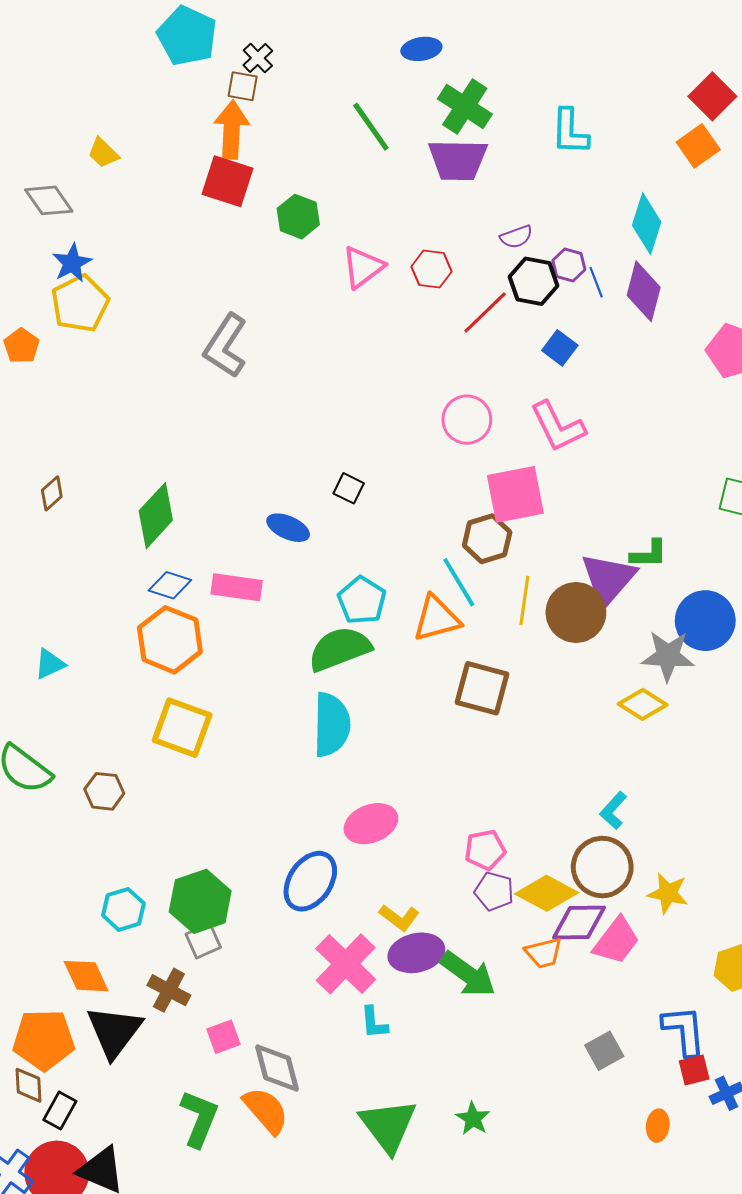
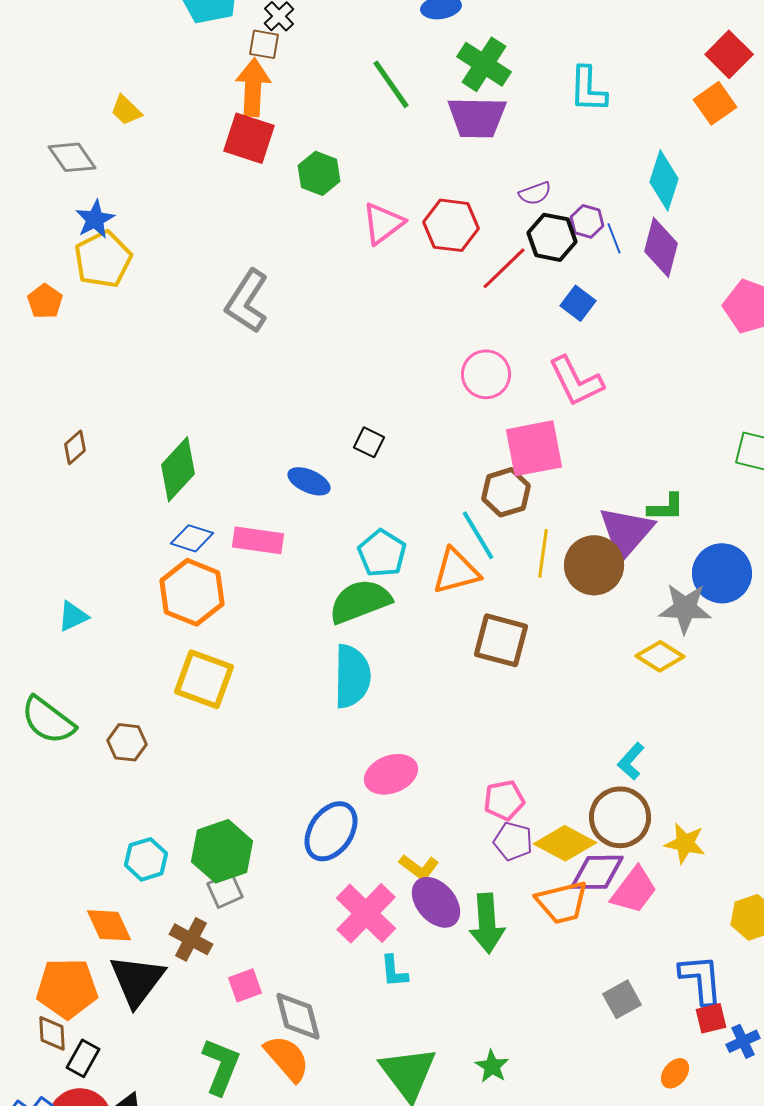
red hexagon: (432, 269) -> (451, 225), size x1.4
purple ellipse: (416, 953) -> (436, 902), turned 62
orange trapezoid: (544, 953) -> (562, 902), size x1.4
green arrow: (468, 974) -> (487, 923), turned 50
orange ellipse: (658, 1126) -> (675, 1073), turned 32

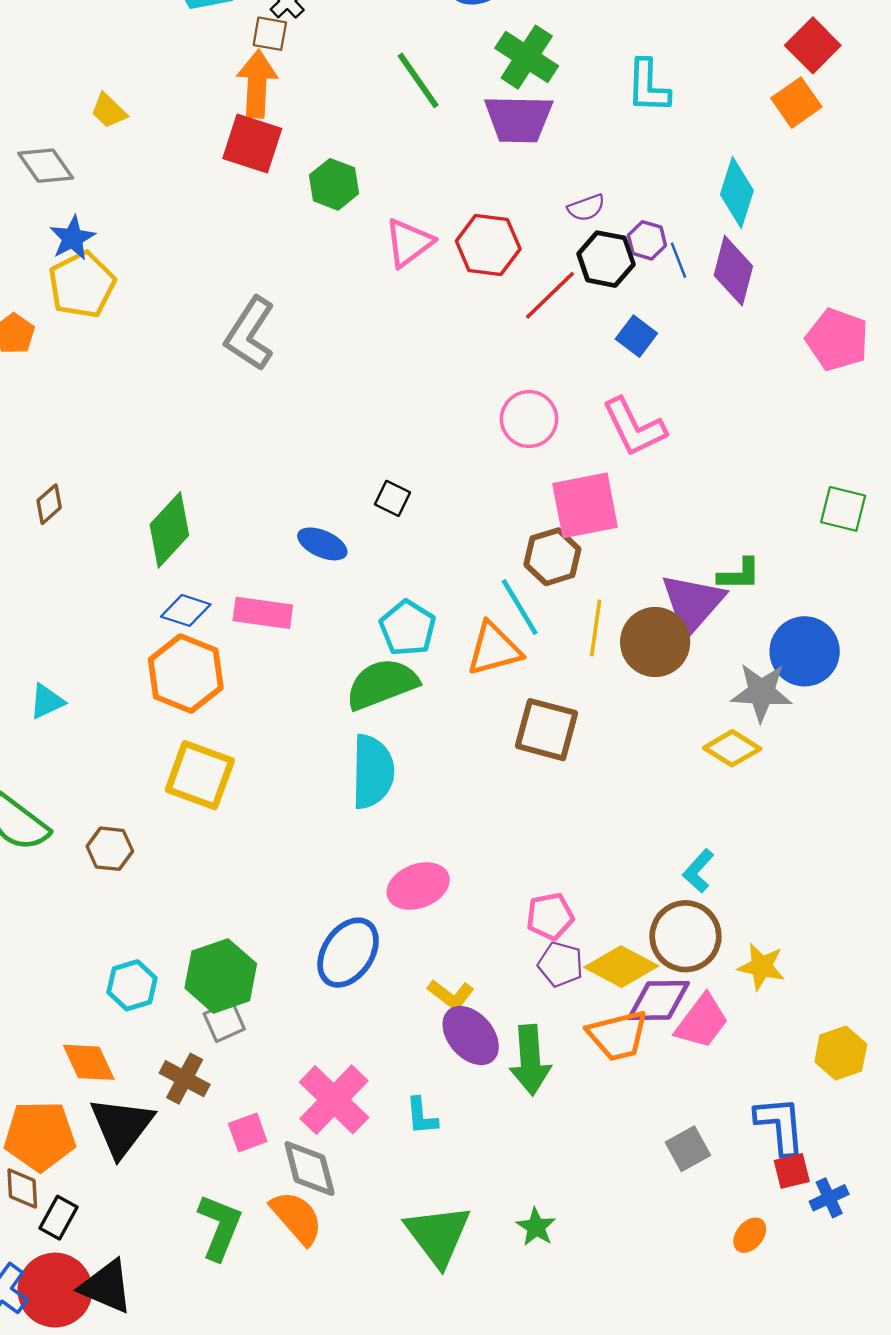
pink cross: (366, 913) -> (334, 1100), moved

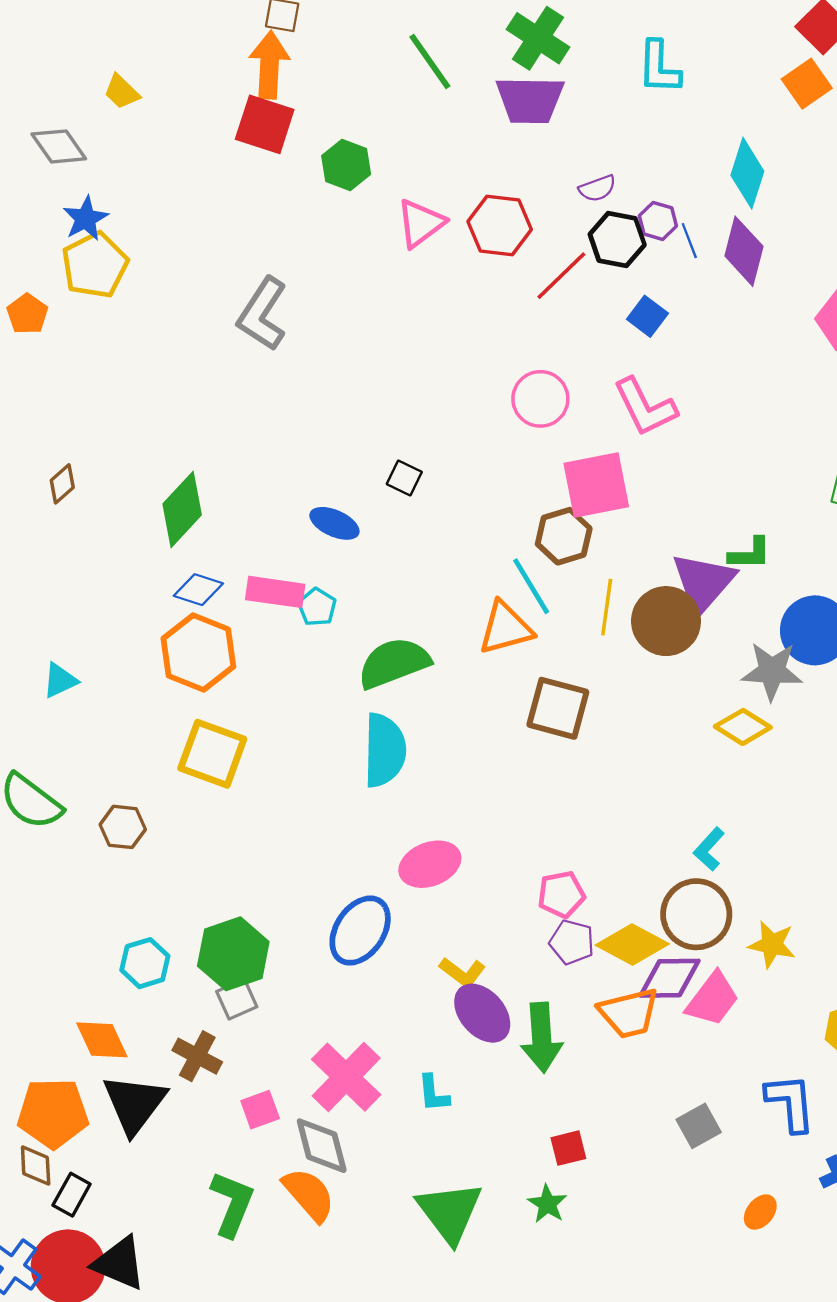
cyan pentagon: (408, 628) -> (317, 607), moved, size x0.7
red square: (792, 1171) -> (568, 1148), moved

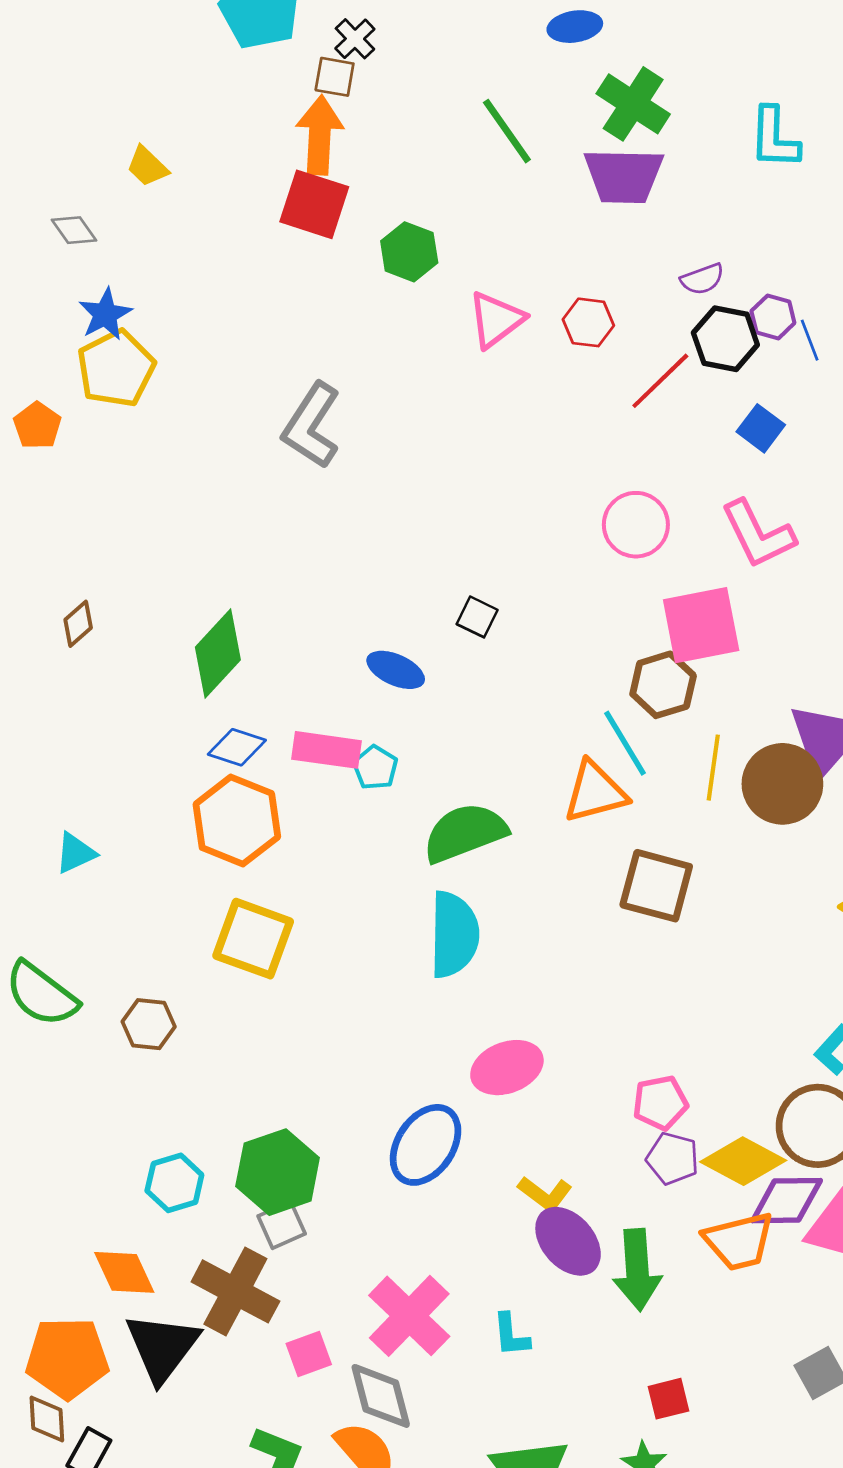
gray diamond: (59, 146) -> (74, 230), size x0.7
red hexagon: (500, 226) -> (588, 322), size x0.7
brown cross: (197, 1056) -> (235, 1291), size x1.5

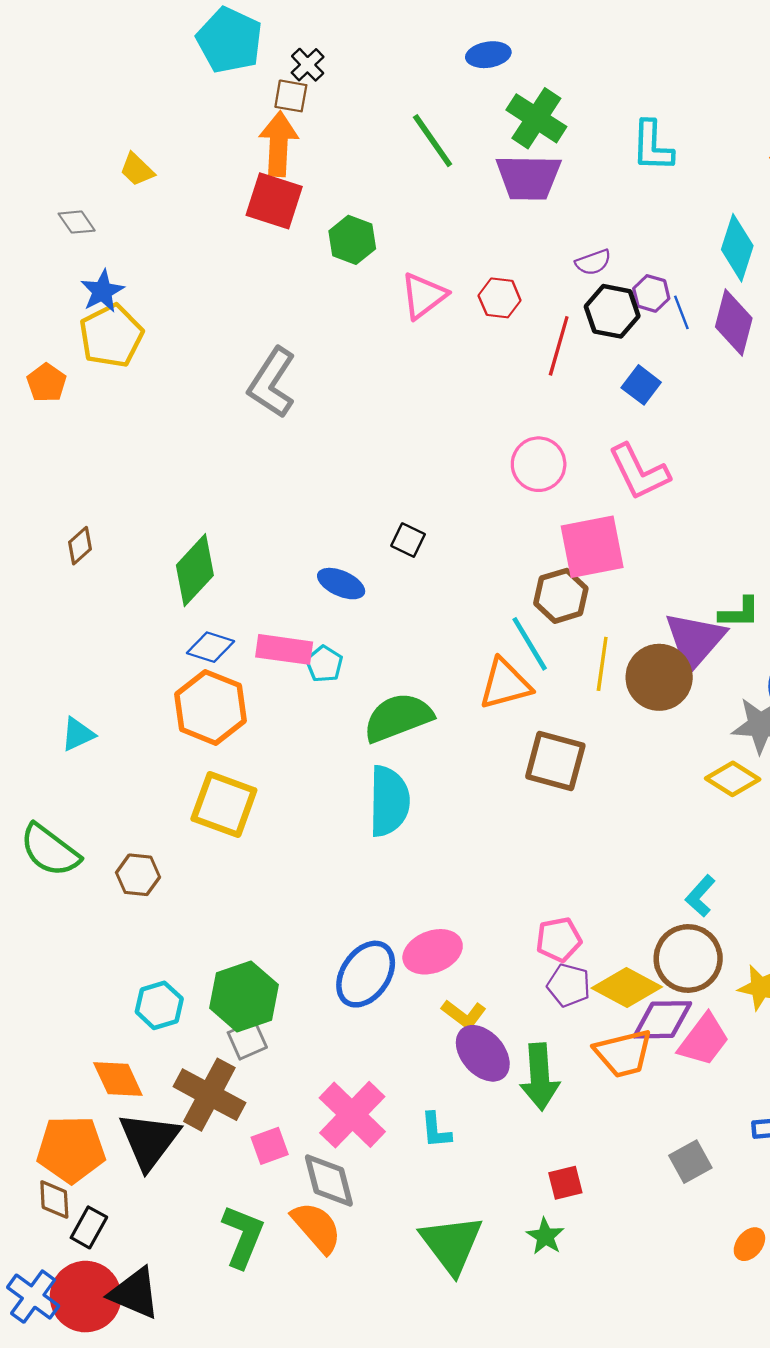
red line: (660, 381) -> (559, 346), turned -30
pink ellipse: (507, 1068) -> (433, 952), moved

